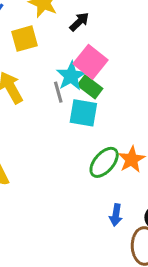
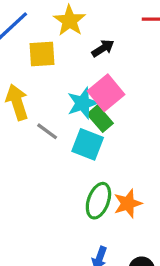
gray line: (58, 92) -> (47, 131), moved, turned -50
green ellipse: (104, 162) -> (98, 201), turned -32

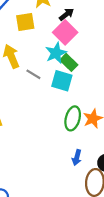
pink square: (106, 93) -> (65, 32), moved

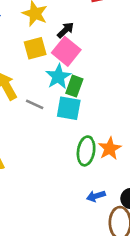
yellow square: (25, 22) -> (35, 48), moved
green rectangle: (69, 62) -> (74, 86), turned 72
blue arrow: (77, 158) -> (96, 196), turned 64

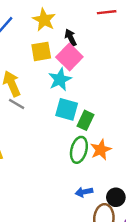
black arrow: (66, 30) -> (71, 37), turned -77
green rectangle: (74, 86) -> (86, 120), moved
gray line: (35, 104) -> (17, 104), moved

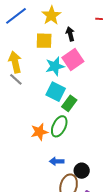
pink square: (69, 57) -> (73, 60), moved
orange star: (101, 150) -> (39, 132), moved

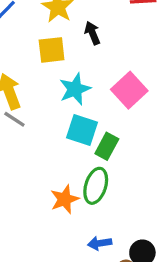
pink square: (73, 60) -> (129, 90), moved

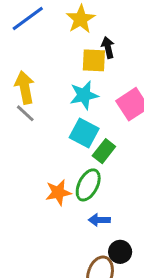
yellow square: (52, 50) -> (94, 60), moved
blue arrow: (100, 243) -> (99, 220), moved

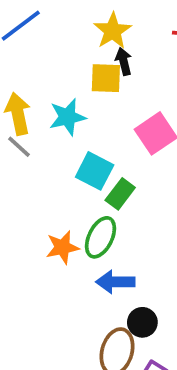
yellow star: (81, 19) -> (113, 31), moved
cyan star: (84, 95) -> (68, 117), moved
blue arrow: (99, 220) -> (115, 282), size x1.4

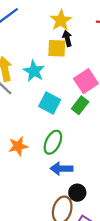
cyan star: (68, 117) -> (34, 71), turned -30
green rectangle: (120, 194) -> (80, 105), moved
orange star: (62, 247) -> (18, 146), moved

